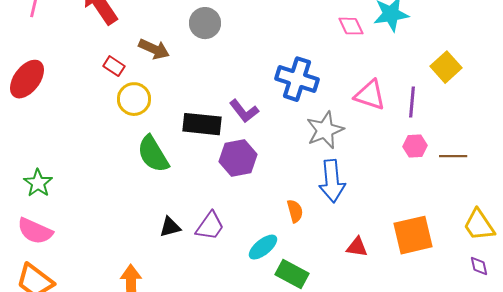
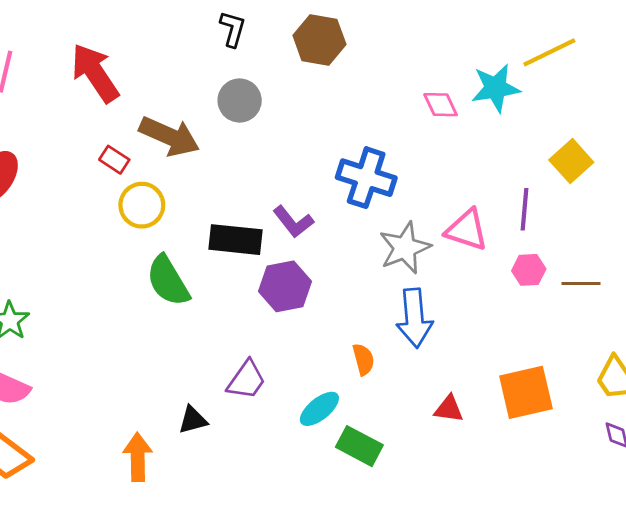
brown arrow: (154, 49) -> (169, 136), size x1.4
pink triangle: (370, 95) -> (467, 230), moved
black triangle: (170, 227) -> (193, 420), moved

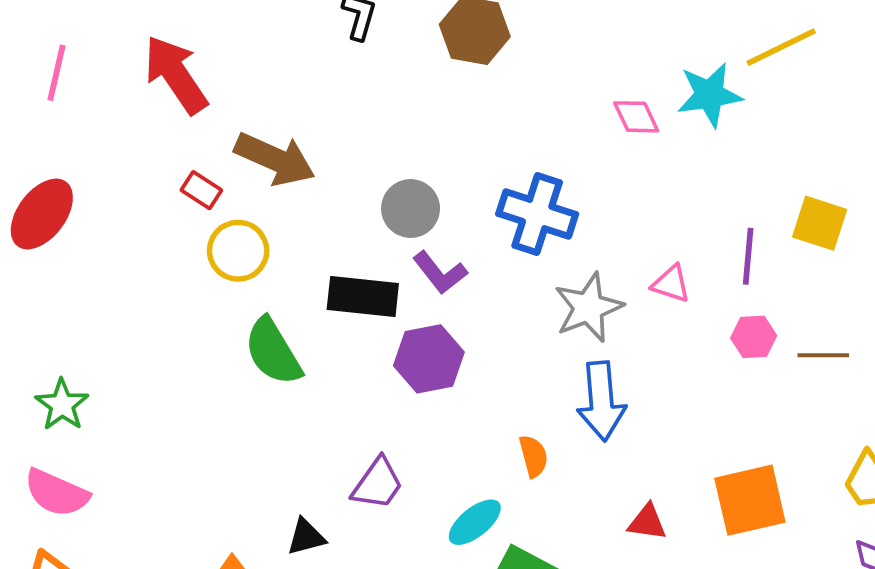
gray circle: (240, 100) -> (411, 208), moved
yellow square: (571, 161) -> (820, 223), moved, turned -30
pink triangle: (467, 230) -> (671, 284), size x0.7

